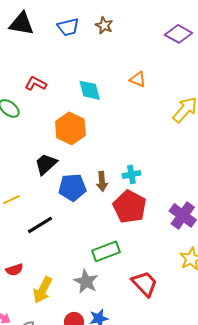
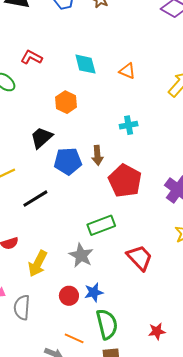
orange triangle: (138, 79) -> (127, 71), moved
orange hexagon: (70, 128) -> (66, 102), size x0.7
cyan cross: (131, 174) -> (129, 125), moved

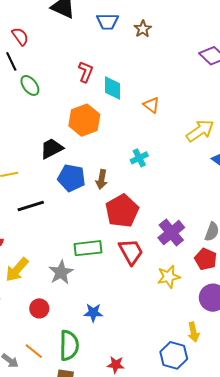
red L-shape: (32, 57) -> (86, 72), moved, turned 70
orange hexagon: (66, 102) -> (84, 120), size x1.4
cyan cross: (129, 125) -> (139, 158), turned -30
red trapezoid: (140, 258) -> (131, 252), moved
blue star: (94, 292) -> (93, 313), moved

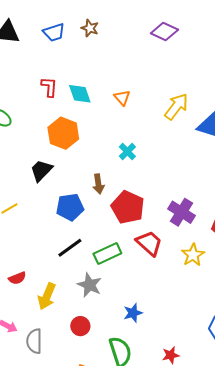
orange triangle: (151, 105) -> (122, 98), turned 30
blue pentagon: (71, 178) -> (70, 207), moved
black line: (31, 206) -> (70, 248), moved

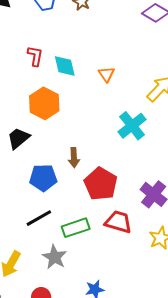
cyan cross: (127, 152) -> (132, 126), moved, size x1.6
red trapezoid: (149, 243) -> (118, 222), turned -32

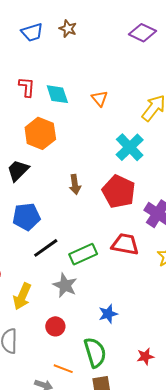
blue pentagon: (43, 178) -> (26, 217), moved
red pentagon: (101, 184) -> (119, 192), moved

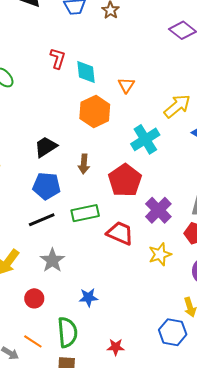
orange hexagon: (40, 133) -> (95, 112), moved
black trapezoid: (18, 170) -> (46, 147), moved
blue pentagon: (26, 217) -> (47, 186), moved
green rectangle: (83, 254) -> (85, 213), moved

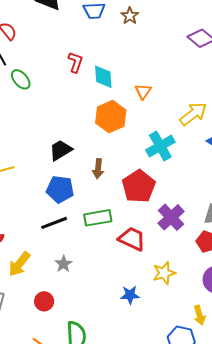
yellow star: (160, 254) -> (164, 273), moved
gray star: (52, 260) -> (63, 264), size x0.7
blue star: (88, 297) -> (130, 295), moved

